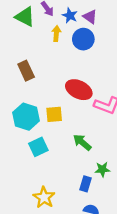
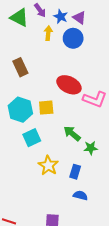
green star: (102, 169) -> (91, 148), moved
yellow star: (44, 197) -> (48, 165), moved

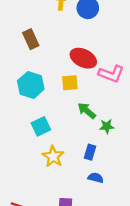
yellow square: (46, 108) -> (70, 83), moved
cyan square: (32, 138) -> (41, 126), moved
yellow star: (48, 165) -> (53, 156), moved

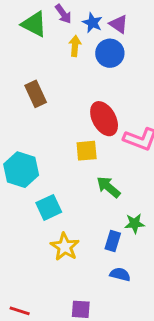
red ellipse: (83, 58) -> (104, 119), turned 35
cyan hexagon: (31, 85) -> (21, 170), moved
green star: (107, 126) -> (135, 223), moved

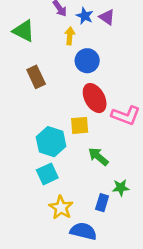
green triangle: (34, 24) -> (24, 31), moved
blue circle: (110, 53) -> (87, 61), moved
cyan hexagon: (21, 170) -> (51, 142), moved
blue semicircle: (120, 274) -> (83, 231), moved, size x1.5

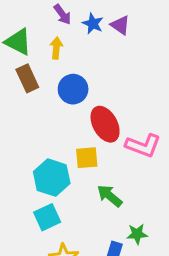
yellow arrow: (70, 36) -> (56, 48), moved
blue circle: (87, 61) -> (73, 89), moved
brown rectangle: (36, 77) -> (27, 78), moved

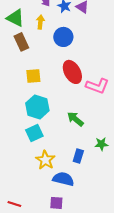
blue circle: (73, 89) -> (63, 37), moved
yellow square: (87, 158) -> (33, 76), moved
green star: (137, 234) -> (101, 144), moved

